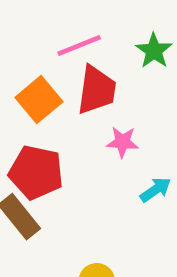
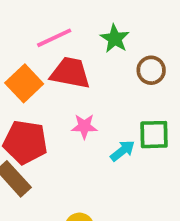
red trapezoid: (96, 90) -> (70, 73), turned -84
pink star: (122, 142) -> (84, 126), moved

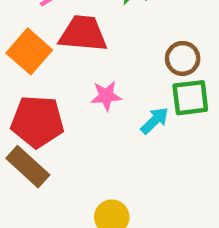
brown circle: (151, 70) -> (183, 58), moved

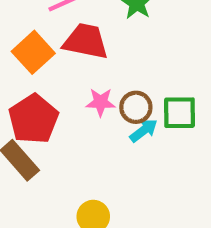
brown circle: (183, 58) -> (136, 107), moved
red pentagon: (37, 122) -> (33, 119), turned 30

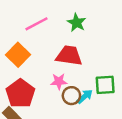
red trapezoid: (86, 41) -> (69, 56), moved
brown circle: (136, 107) -> (71, 96), moved

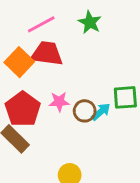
red trapezoid: (69, 56) -> (47, 54), moved
pink star: (59, 81) -> (59, 102), moved

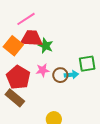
green star: (90, 22) -> (46, 46), moved
cyan arrow: (101, 112) -> (71, 75), turned 40

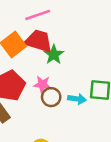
brown circle: (60, 75) -> (51, 97), moved

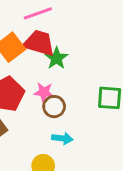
cyan arrow: (77, 99) -> (62, 138), moved

